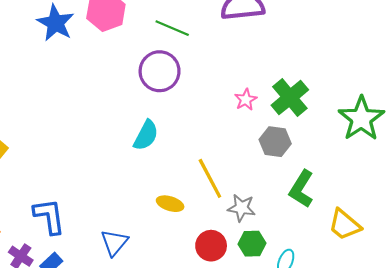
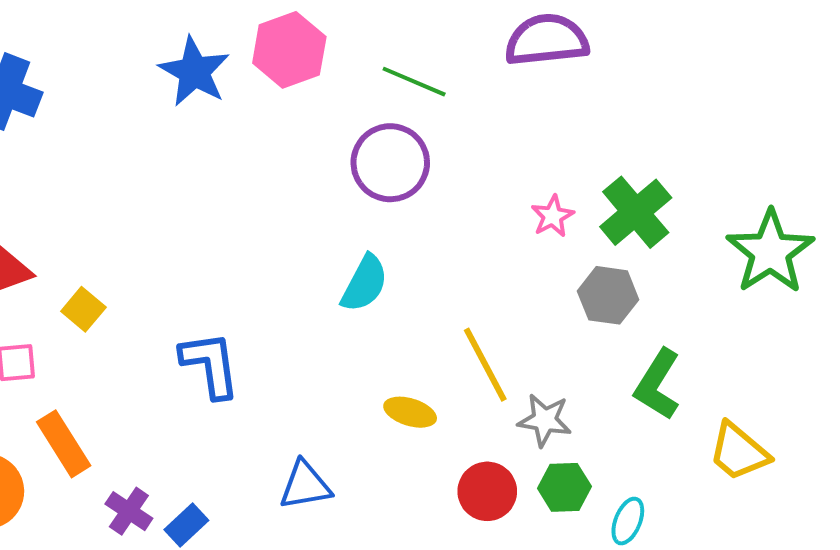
blue L-shape: (49, 216) -> (210, 365), moved
blue triangle: (114, 243) -> (305, 485), turned 40

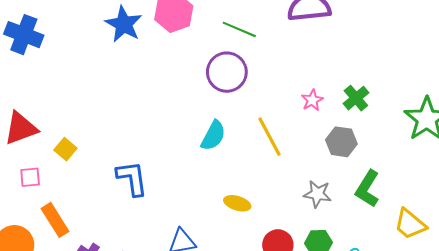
green cross: (636, 212) -> (356, 98), size x0.7
yellow line: (485, 365) -> (270, 137), moved
gray star: (545, 420) -> (317, 194), moved

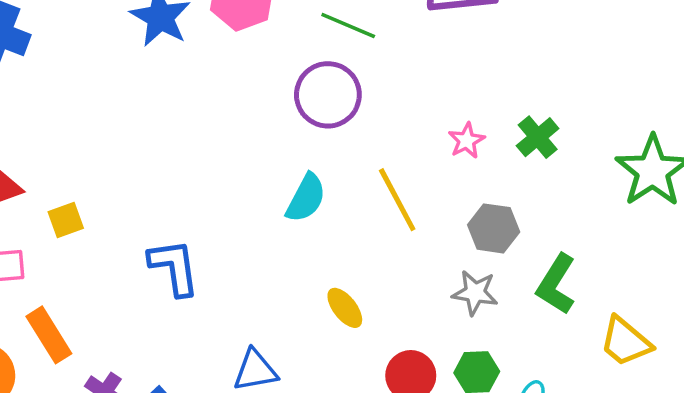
gray hexagon: (341, 142) -> (494, 228), moved
yellow square: (65, 149) -> (66, 220), turned 30
yellow ellipse: (237, 203) -> (345, 308), turned 35

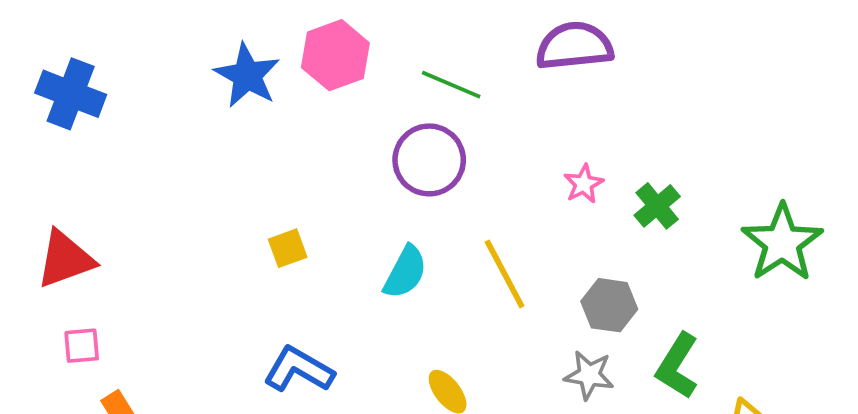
pink star: (467, 140) -> (584, 184), moved
yellow square: (66, 220) -> (288, 248), moved
blue L-shape: (174, 267) -> (299, 370), moved, turned -52

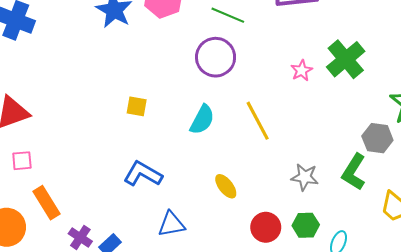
green cross: (657, 206) -> (346, 59), moved, size x1.5
yellow square: (288, 248) -> (137, 106), turned 30
gray hexagon: (609, 305) -> (377, 138), moved

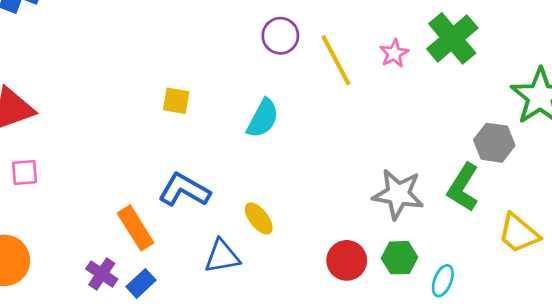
purple circle: (216, 57) -> (280, 36), size x0.7
yellow line: (258, 121) -> (336, 60), moved
gray star: (305, 177) -> (398, 194), size x1.4
yellow ellipse: (226, 186) -> (259, 218), moved
orange rectangle: (46, 203) -> (136, 228), moved

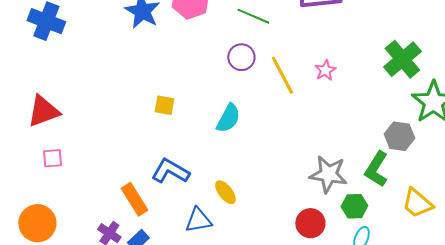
green cross: (452, 38) -> (402, 59), moved
green hexagon: (399, 258) -> (354, 206), moved
red circle: (347, 260) -> (310, 223), moved

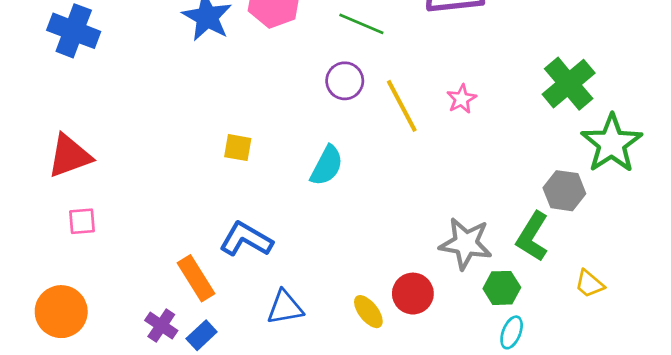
yellow ellipse: (225, 192) -> (368, 312), moved
yellow trapezoid: (417, 203) -> (589, 284), size x0.7
red circle: (310, 223) -> (413, 294), moved

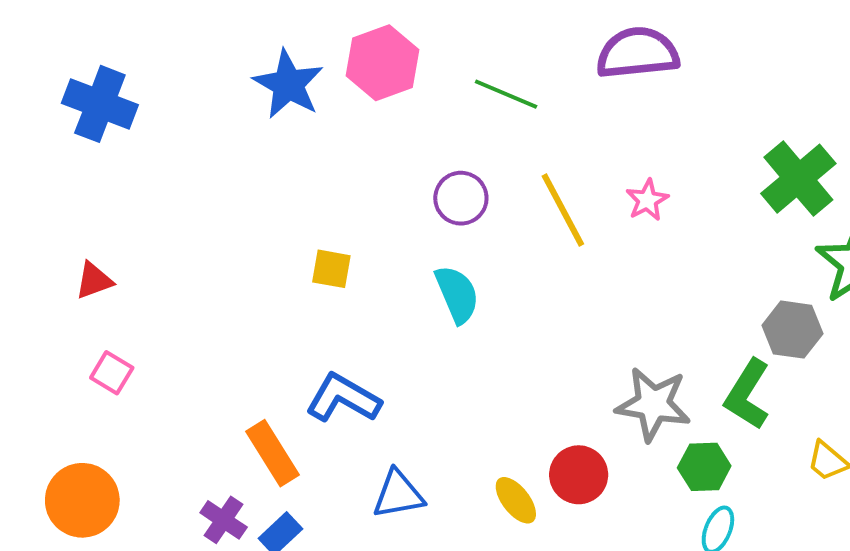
purple circle: (345, 81) -> (461, 198), moved
red triangle: (70, 156) -> (94, 281), size x0.6
cyan semicircle: (327, 166) -> (457, 294), turned -51
pink square: (82, 221) -> (112, 373), turned 36

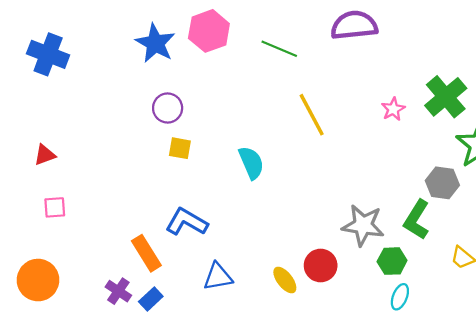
purple circle: (461, 198) -> (168, 108), moved
pink star: (647, 200) -> (393, 109), moved
pink square: (112, 373) -> (55, 207), turned -35

